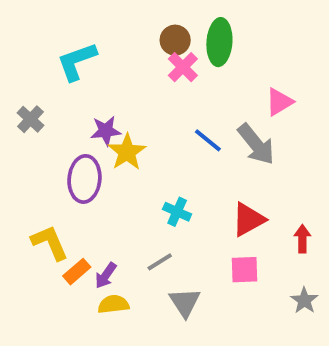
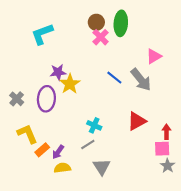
gray cross: (30, 119) -> (17, 99), moved
cyan cross: (177, 212) -> (94, 125), moved
pink square: (245, 270) -> (162, 149), moved

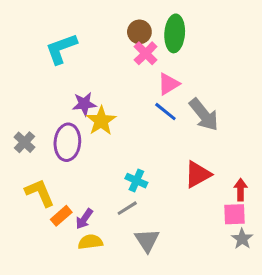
pink triangle: (154, 56) -> (169, 84), moved

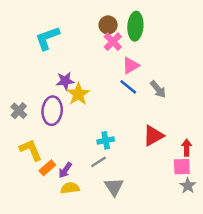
gray arrow: (204, 115) -> (158, 89), size x0.7
cyan cross: (136, 181) -> (106, 140), turned -35

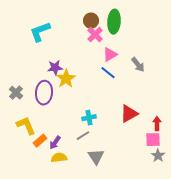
gray arrow: (158, 89) -> (138, 65), moved

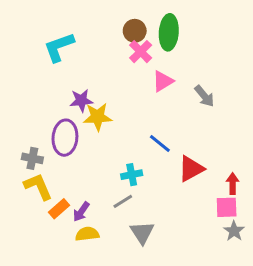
blue line: (108, 73) -> (160, 144), moved
yellow star: (66, 79) -> (98, 117), turned 30
gray cross: (16, 93) -> (32, 158), moved, turned -32

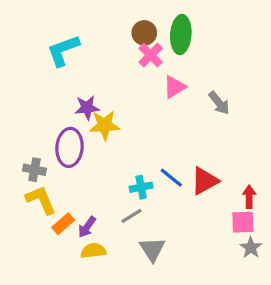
blue line: (160, 144) -> (171, 178), moved

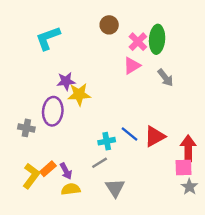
green ellipse: (181, 34) -> (157, 39), moved
pink cross: (151, 55) -> (138, 42), moved
red arrow: (249, 197) -> (188, 148), size x1.5
yellow L-shape: (41, 200) -> (31, 176), moved, turned 60
purple arrow: (87, 227) -> (66, 171), turned -63

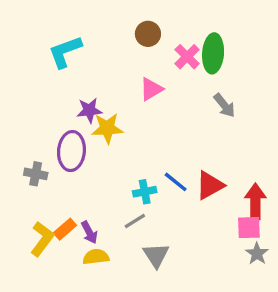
pink triangle: (132, 66) -> (151, 89), moved

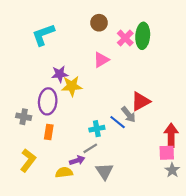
gray arrow: (224, 105) -> (129, 114), moved
red triangle: (210, 185) -> (141, 101), moved
orange rectangle: (65, 229) -> (49, 132), moved, turned -40
purple arrow: (89, 232) -> (77, 160), moved, turned -80

